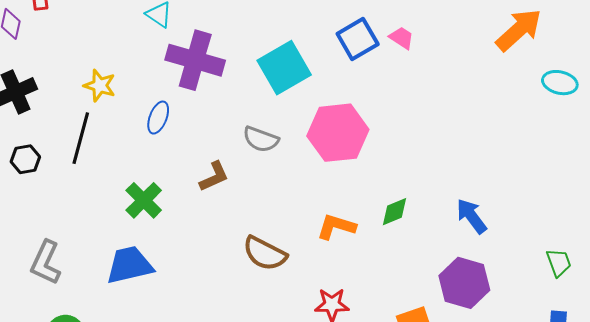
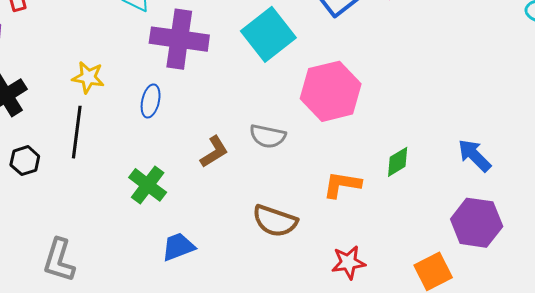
gray semicircle: (261, 139) -> (268, 136), moved
blue trapezoid: (130, 265) -> (178, 247), moved, size x0.7

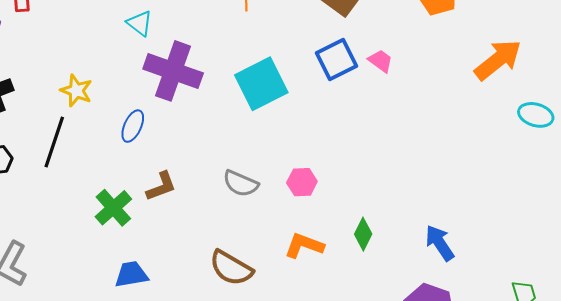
pink hexagon: (331, 91) -> (302, 182), moved, size x0.5
brown L-shape: (214, 152) -> (161, 186), moved
green diamond: (398, 162) -> (363, 234), turned -44

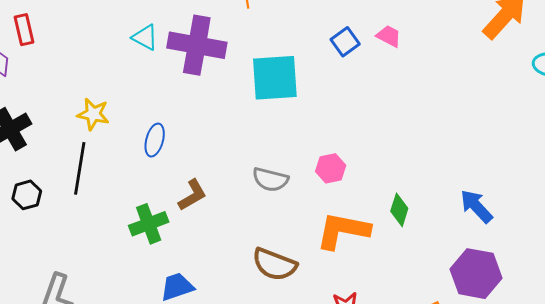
blue square: (336, 59) -> (345, 42), size x0.7
purple cross: (173, 71) -> (197, 45), moved
cyan square: (261, 84) -> (275, 78), turned 32
green cross: (113, 208) -> (149, 224), turned 30
orange L-shape: (304, 246) -> (343, 231), size x1.4

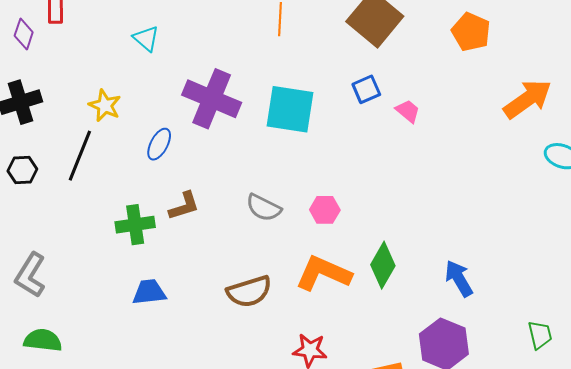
pink trapezoid: (389, 36) -> (408, 111), moved
cyan triangle: (145, 37) -> (146, 38), moved
purple cross: (197, 45) -> (212, 99), moved
green diamond: (399, 210) -> (383, 265), size x1.4
brown semicircle: (274, 264) -> (249, 292), turned -51

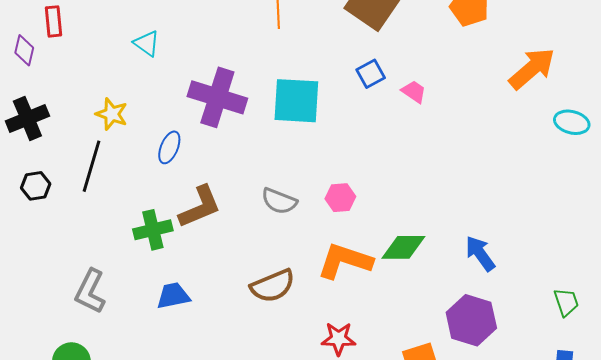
brown L-shape: (184, 206) -> (200, 207), size x1.4
green diamond: (383, 265) -> (403, 247), turned 66
gray L-shape: (30, 275) -> (90, 291), moved

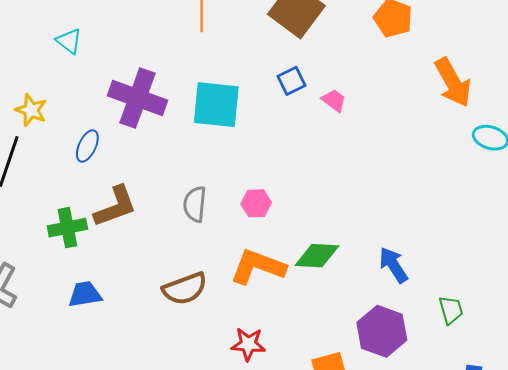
orange arrow: (532, 69) -> (453, 82), turned 99
gray semicircle: (279, 201) -> (195, 204), turned 72
green trapezoid: (566, 302) -> (451, 310), moved

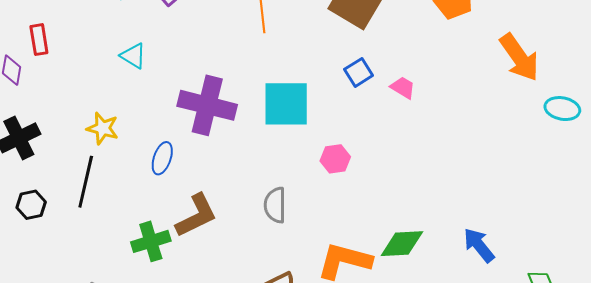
pink hexagon: (256, 203) -> (335, 159), moved

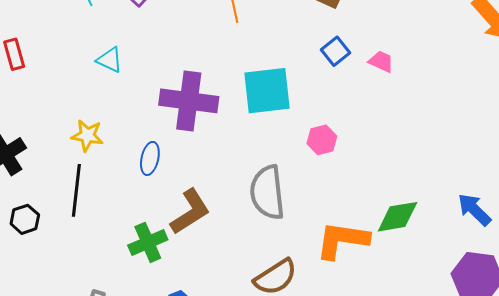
gray semicircle: (275, 205) -> (267, 192), size x1.5

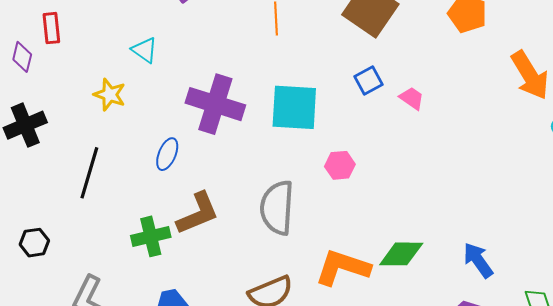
yellow star: (87, 135) -> (110, 95), moved
black hexagon: (25, 219) -> (34, 243), moved

